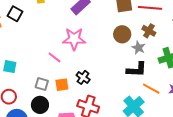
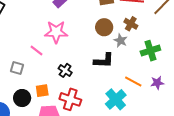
black L-shape: (137, 70) -> (104, 60), moved
gray square: (42, 84) -> (17, 68), moved
orange square: (62, 85) -> (42, 91), moved

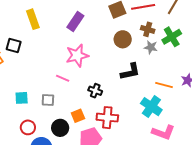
gray star: (121, 41) -> (151, 47), moved
green cross: (150, 51) -> (172, 37), moved

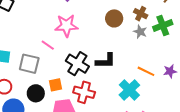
black L-shape: (130, 72) -> (106, 61), moved
black cross: (95, 91) -> (77, 64), size x1.6
gray square: (48, 100) -> (29, 64), size x1.5

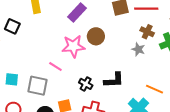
brown circle: (114, 18) -> (96, 36), moved
gray star: (140, 32) -> (138, 49), moved
black cross: (77, 64) -> (86, 84), size x0.6

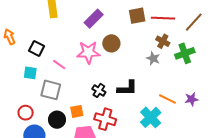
black square: (12, 26) -> (37, 48), moved
pink line: (55, 66) -> (59, 65), moved
cyan square: (12, 79) -> (30, 73), moved

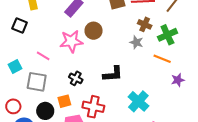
black square: (37, 48) -> (20, 25), moved
cyan square: (30, 73) -> (15, 66), turned -32
black cross: (99, 90) -> (76, 78), moved
orange line: (167, 99) -> (162, 59), moved

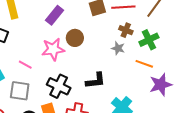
black cross: (76, 78) -> (59, 86), size x1.6
purple star: (178, 80) -> (161, 85), size x1.6

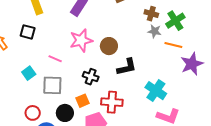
brown circle: (75, 38) -> (109, 46), moved
gray star: (118, 48) -> (154, 31), moved
black cross: (59, 86) -> (91, 77), size x0.7

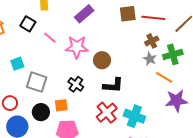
brown cross: (151, 14) -> (152, 41), turned 32
pink line: (55, 59) -> (50, 38), moved
cyan cross: (156, 91) -> (134, 116), turned -30
red cross: (112, 102) -> (107, 113), moved, turned 30

